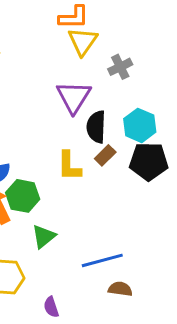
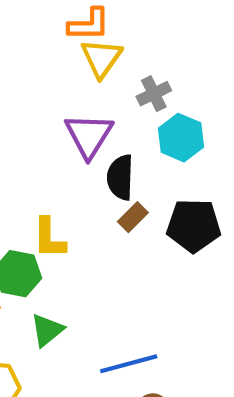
cyan hexagon: (140, 125) -> (181, 138), moved
yellow L-shape: (69, 166) -> (49, 238), moved

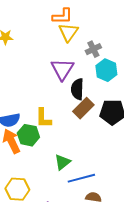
brown rectangle: (133, 217) -> (83, 108), size x1.5
green triangle: (47, 330) -> (62, 162), moved

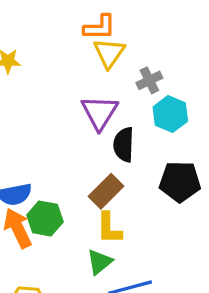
brown rectangle: (83, 108) -> (106, 191), moved
yellow L-shape: (43, 118) -> (109, 228), moved

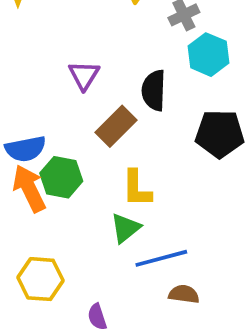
purple triangle: (100, 112) -> (84, 75), moved, size x0.7
brown rectangle: (106, 191) -> (116, 126), moved

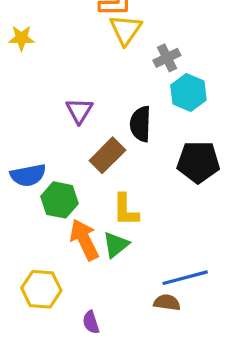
orange arrow: (29, 188) -> (84, 240), moved
blue line: (161, 258) -> (185, 278), moved

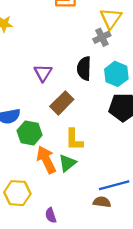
yellow triangle: (126, 30) -> (111, 18), moved
cyan hexagon: (188, 93) -> (116, 74), moved
black semicircle: (140, 124) -> (84, 68), moved

